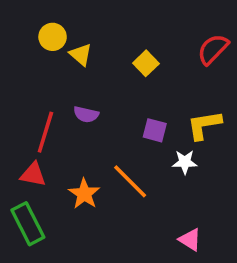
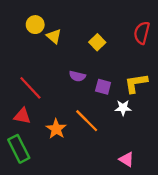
red semicircle: (213, 49) -> (142, 33), turned -30
purple semicircle: (86, 114) -> (77, 76), moved
red line: (45, 132) -> (30, 88), turned -60

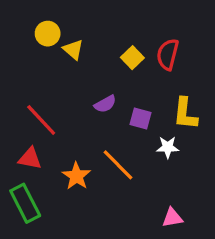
red semicircle: (142, 33) -> (168, 54), moved
purple semicircle: (77, 76) -> (105, 104), turned -42
yellow L-shape: (136, 83) -> (185, 114), turned -75
pink triangle: (127, 159) -> (172, 218), turned -42

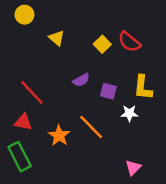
yellow circle: (48, 34) -> (24, 15), moved
red semicircle: (168, 54) -> (129, 42), turned -65
pink triangle: (172, 218) -> (133, 168), turned -35

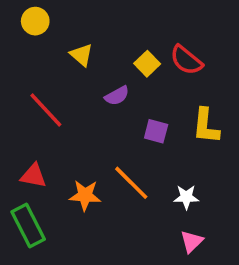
purple semicircle: (81, 80) -> (117, 96), moved
red line: (32, 92) -> (46, 110), moved
white star: (129, 113) -> (186, 197), moved
orange star: (59, 136) -> (85, 195), turned -30

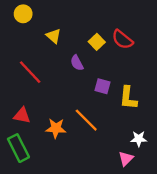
purple semicircle: (117, 96) -> (77, 63), turned 91
yellow L-shape: (206, 126) -> (128, 98), moved
white star: (186, 197) -> (139, 139), moved

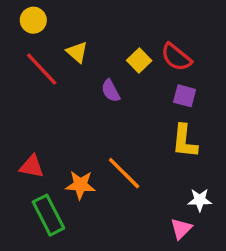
red line: (30, 72) -> (42, 69), moved
purple square: (103, 86) -> (185, 96), moved
green rectangle: (18, 148) -> (48, 215), moved

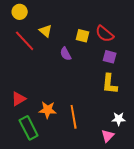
yellow square: (139, 60) -> (83, 36), turned -32
red triangle: (32, 166) -> (19, 99), turned -42
orange line: (124, 173) -> (74, 117), moved, turned 35

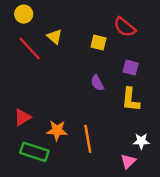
red semicircle: (105, 34) -> (125, 27), moved
purple semicircle: (66, 54) -> (97, 83), moved
green rectangle: (29, 128) -> (34, 152), turned -45

